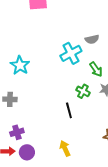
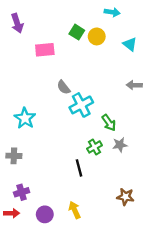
gray semicircle: (92, 39) -> (64, 87), moved, turned 64
green cross: (83, 91) -> (94, 147), turned 32
purple circle: (27, 152) -> (45, 214), moved

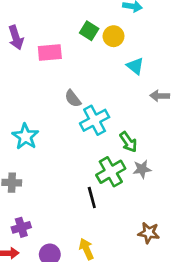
purple arrow: (17, 23) -> (16, 38), moved
cyan triangle: (130, 44) -> (135, 66), moved
green cross: (94, 147) -> (111, 172), size x1.5

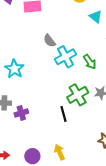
green arrow: (128, 142) -> (90, 62), moved
purple cross: (21, 227) -> (21, 113), moved

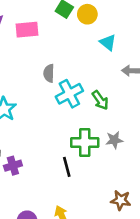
gray semicircle: (49, 41) -> (49, 73), turned 40
green cross: (78, 95) -> (85, 143), turned 30

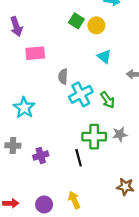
pink rectangle: (27, 30) -> (35, 53), moved
cyan triangle: (108, 42) -> (104, 57), moved
purple cross: (13, 166) -> (41, 156), moved

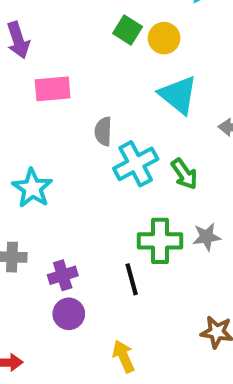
cyan triangle: (104, 57) -> (178, 95), size x1.5
purple circle: (44, 204) -> (69, 314), moved

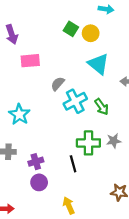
gray semicircle: (103, 131) -> (58, 84), turned 40

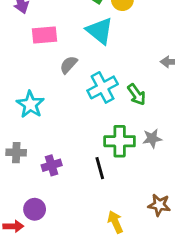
cyan triangle: (98, 64) -> (100, 31), moved
gray semicircle: (58, 84) -> (69, 65), moved
purple circle: (39, 182) -> (35, 209), moved
yellow arrow: (69, 205) -> (115, 222), moved

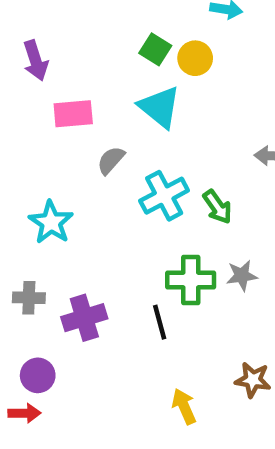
purple cross: (52, 165) -> (84, 318), size x1.4
purple circle: (35, 209) -> (38, 375), moved

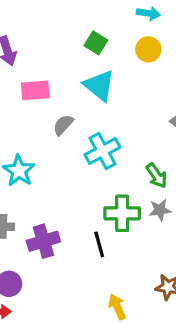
yellow circle: (195, 58) -> (148, 49), moved
green arrow: (217, 207) -> (157, 176), moved

